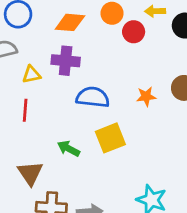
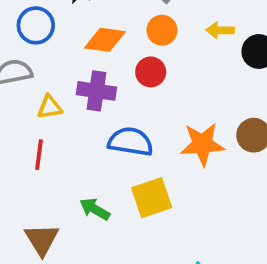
red circle: (134, 32) -> (151, 72), moved
orange star: (146, 96) -> (202, 144), size x1.6

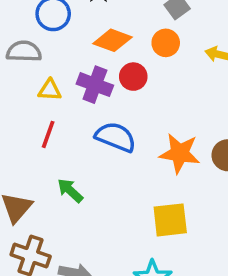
red circle: (151, 72) -> (133, 77), moved
red line: (39, 155) -> (48, 134), moved
yellow square: (152, 198) -> (170, 220), moved

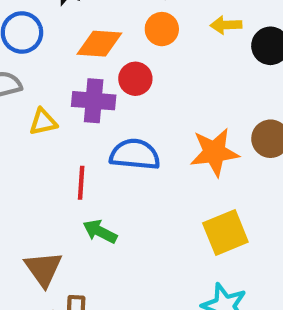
red line: (48, 134) -> (81, 183), moved

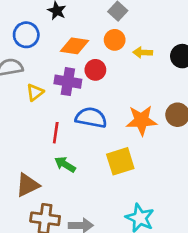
yellow arrow: (226, 25) -> (143, 53), moved
yellow triangle: (43, 122) -> (35, 92), turned -30
yellow square: (225, 233) -> (120, 161), moved
brown triangle: (43, 269) -> (27, 185), turned 35

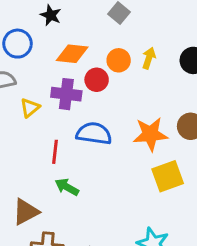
orange circle: (115, 40) -> (119, 60), moved
yellow arrow: (143, 53) -> (149, 58), turned 108
yellow square: (120, 161) -> (168, 176), moved

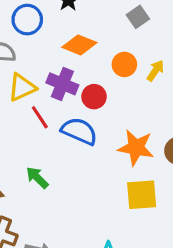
red circle: (97, 80) -> (94, 97), moved
yellow triangle: (30, 108) -> (22, 87), size x1.4
red line: (55, 152) -> (40, 117), moved, turned -55

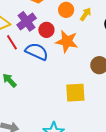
purple cross: (62, 84) -> (27, 21), turned 30
orange star: (136, 148) -> (67, 41), moved

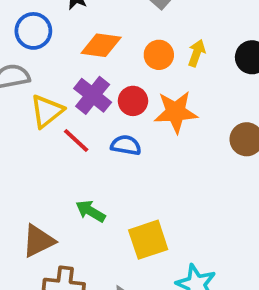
blue semicircle: (37, 52) -> (126, 145), size x0.7
yellow square: (75, 93) -> (148, 240), moved

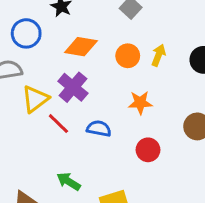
red circle: (133, 101) -> (148, 150), moved
orange star: (176, 112) -> (140, 103), size x0.7

